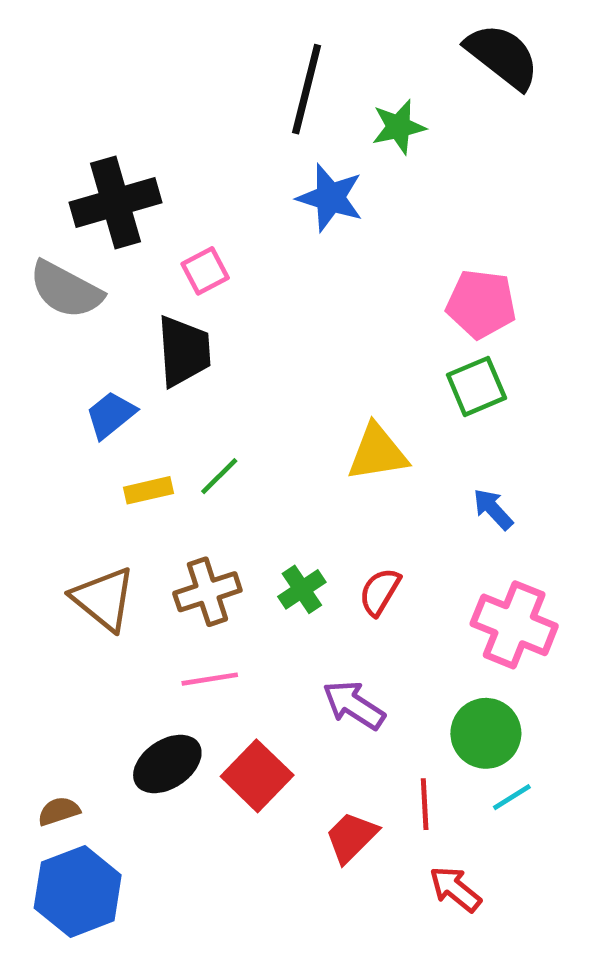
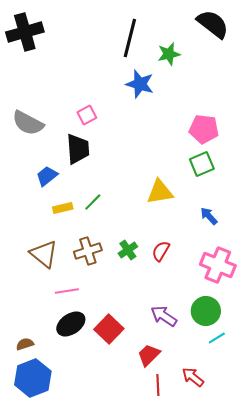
black cross: (115, 202) -> (25, 32), moved
pink line: (210, 679) -> (67, 291), moved
purple arrow: (354, 705) -> (164, 316), moved
red line: (425, 804) -> (158, 385), moved

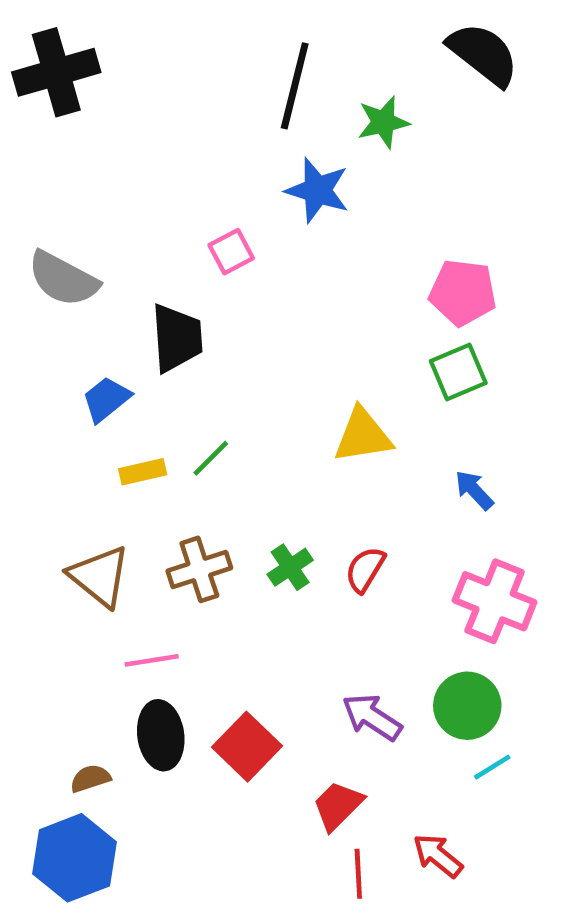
pink square: (87, 115) -> (231, 252), moved
black ellipse: (71, 324) -> (161, 735), turned -64
brown semicircle: (25, 344) -> (90, 778), moved

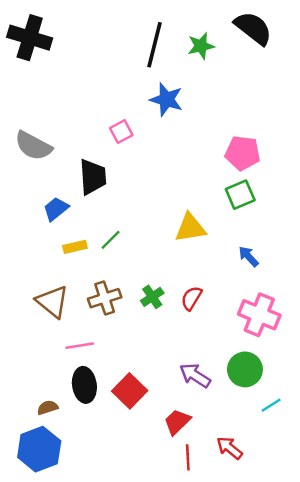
black cross: (56, 72) -> (30, 38), turned 33
green star: (383, 122) -> (201, 46), moved
cyan line: (492, 767) -> (271, 405), moved

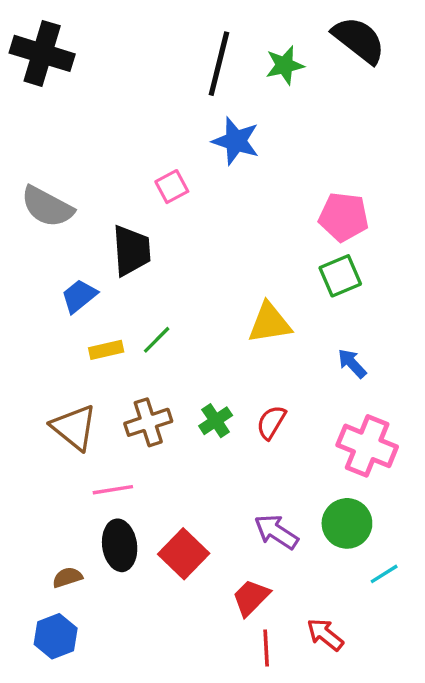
blue hexagon: (39, 449) -> (56, 636), size x0.7

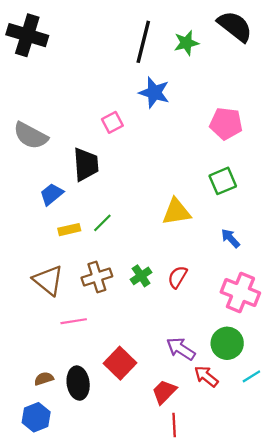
pink pentagon: (344, 217) -> (226, 124), moved
black ellipse: (120, 545) -> (78, 383), moved
red arrow: (325, 635) -> (206, 376), moved

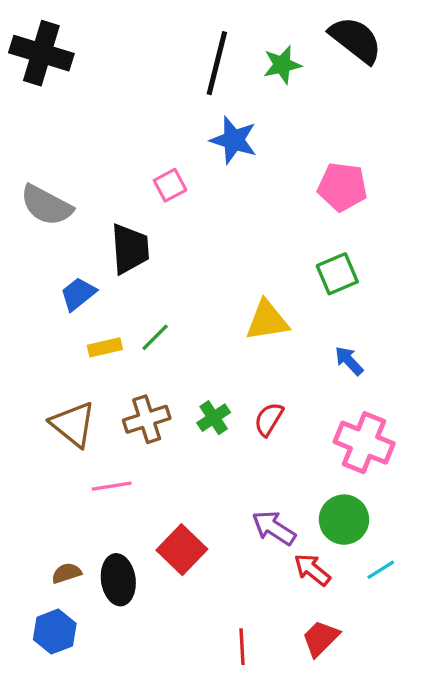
red trapezoid: (164, 392) -> (321, 638), moved
red line: (174, 425) -> (242, 647), moved

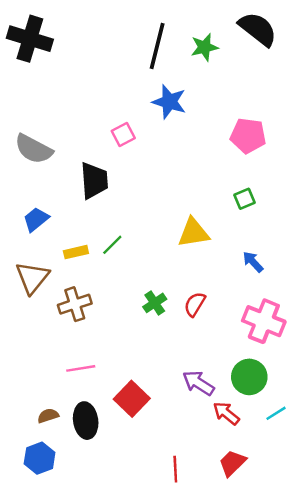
green square: (337, 274) -> (244, 199), size x0.7
blue trapezoid: (78, 294) -> (36, 219), moved
brown cross: (147, 419) -> (75, 304), moved
brown triangle: (73, 424) -> (32, 278), moved, turned 30
pink line: (112, 486) -> (81, 368), moved

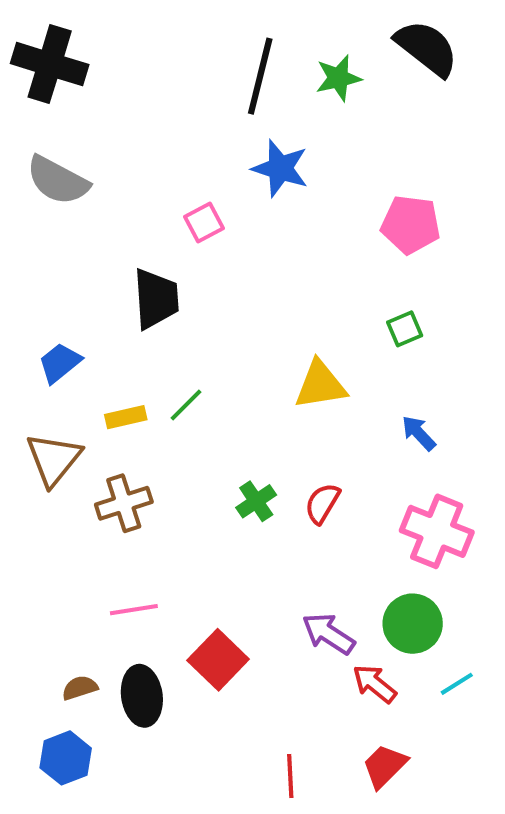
gray semicircle: (34, 149) -> (58, 180), moved

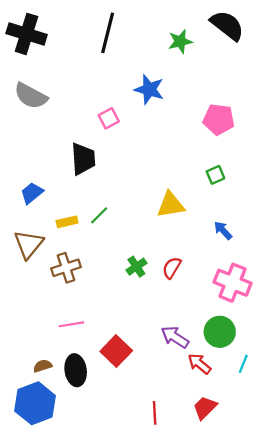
black line: (260, 76) -> (108, 33), moved
cyan line: (457, 684) -> (243, 364), turned -36
blue hexagon: (66, 758) -> (35, 403), size x1.5

